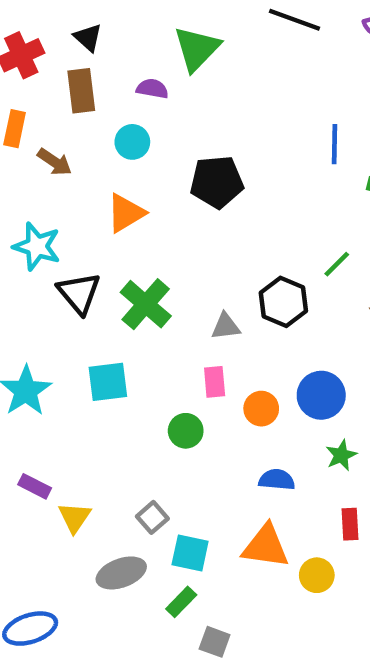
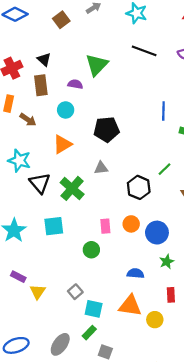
gray triangle: (226, 326) -> (101, 168), moved
orange circle: (261, 409) -> (131, 224), moved
gray ellipse: (121, 573) -> (60, 344), moved, turned -35

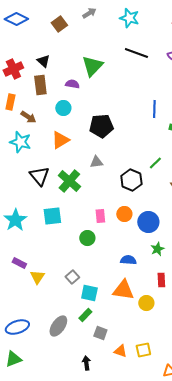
cyan star: (19, 161) -> (20, 142), moved

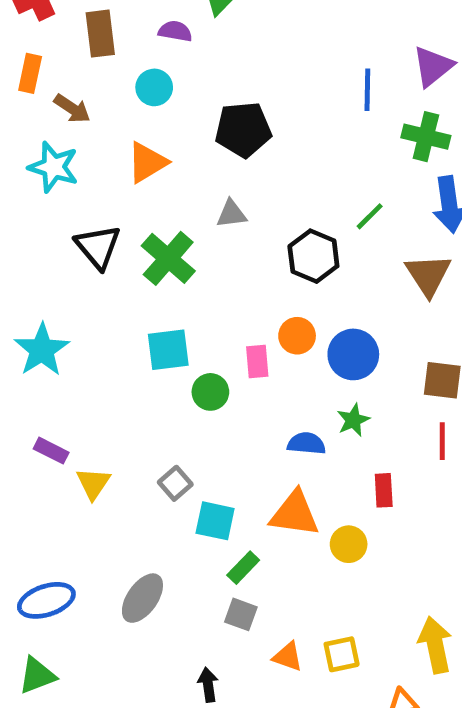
cyan square: (52, 216) -> (168, 350), moved
pink rectangle: (100, 216) -> (257, 361), moved
green star: (157, 249) -> (353, 420), moved
green rectangle: (85, 315) -> (243, 568), moved

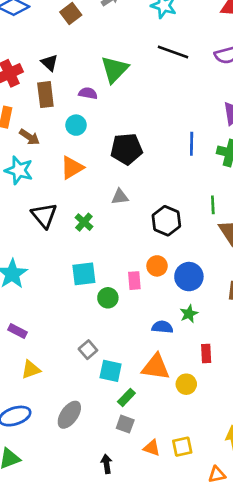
blue line: (367, 90) -> (192, 144), moved
green line: (370, 216) -> (213, 205), moved, turned -48
green cross: (168, 258) -> (84, 222), size x0.6
yellow triangle: (93, 483) -> (31, 370), moved, turned 36

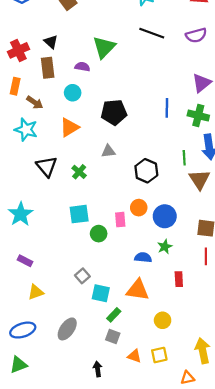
yellow circle: (186, 384) -> (163, 320), moved

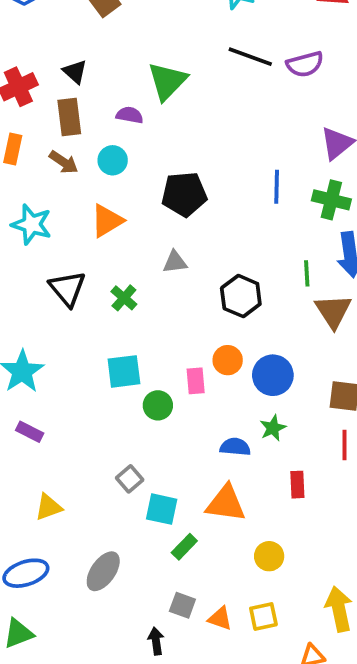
purple semicircle: (196, 35) -> (305, 64), moved
brown arrow: (35, 102) -> (64, 162), moved
purple rectangle: (25, 261) -> (30, 432), moved
gray square: (113, 337) -> (182, 605), moved

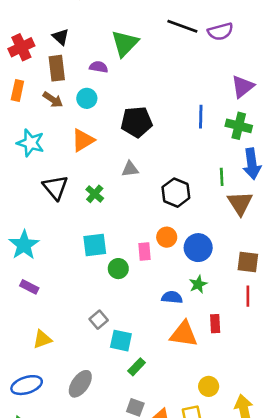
orange triangle: (226, 503) -> (184, 334), moved
yellow circle: (269, 556) -> (209, 386), moved

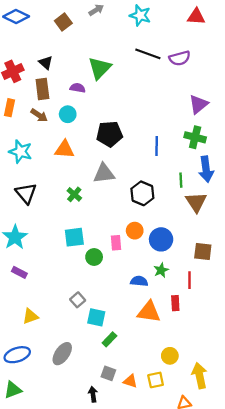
blue line: (201, 117) -> (157, 146), moved
orange triangle: (83, 140) -> (64, 149), turned 35
gray triangle: (130, 169) -> (104, 174), size x1.5
black triangle: (55, 187) -> (26, 193), moved
red line: (248, 296) -> (190, 280), moved

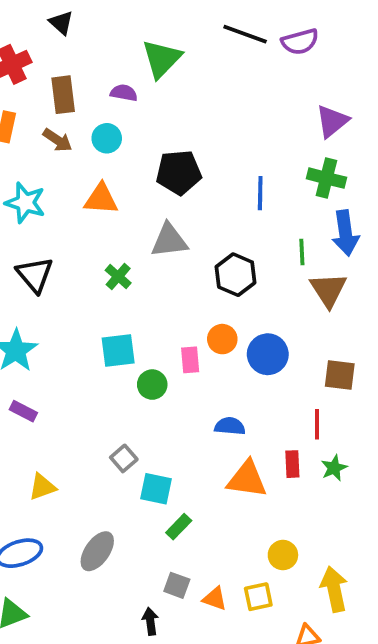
black triangle: (46, 63) -> (61, 23), moved
green star: (161, 270) -> (334, 468), moved

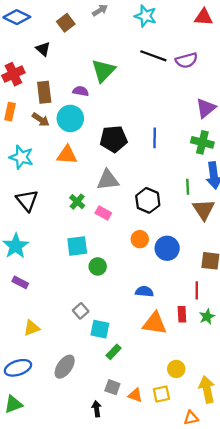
cyan circle: (107, 138) -> (70, 118), size x1.5
blue line: (260, 193) -> (155, 138), moved
pink rectangle: (190, 360) -> (103, 213), moved, turned -56

